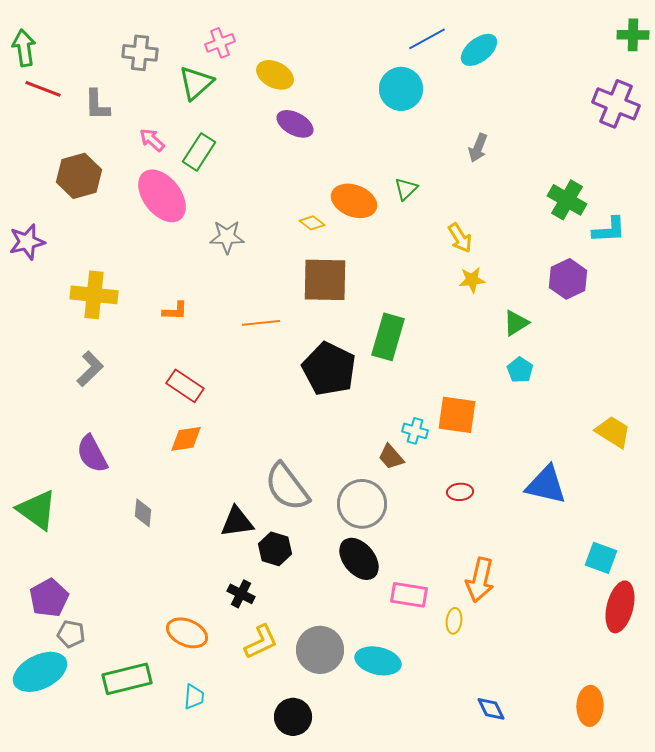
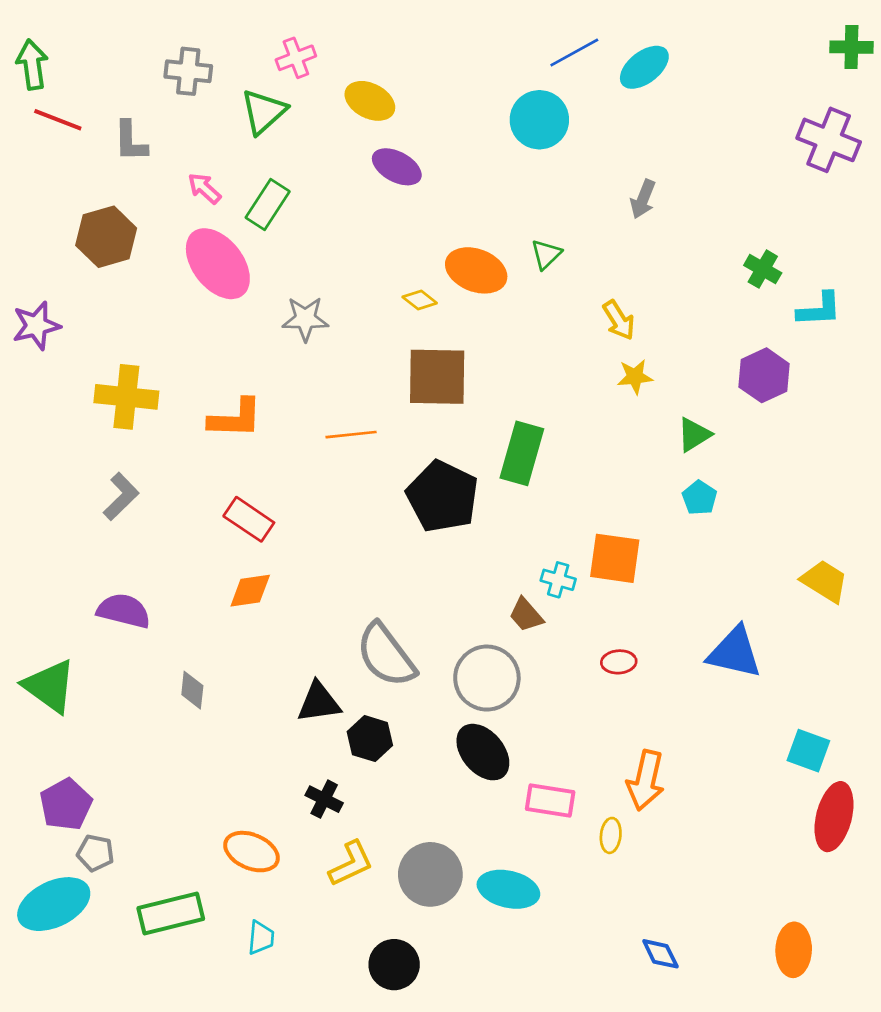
green cross: (567, 200) -> (763, 269), size x0.7
orange L-shape: (175, 311) -> (235, 418), size x1.6
purple semicircle: (92, 454) -> (124, 611), turned 132

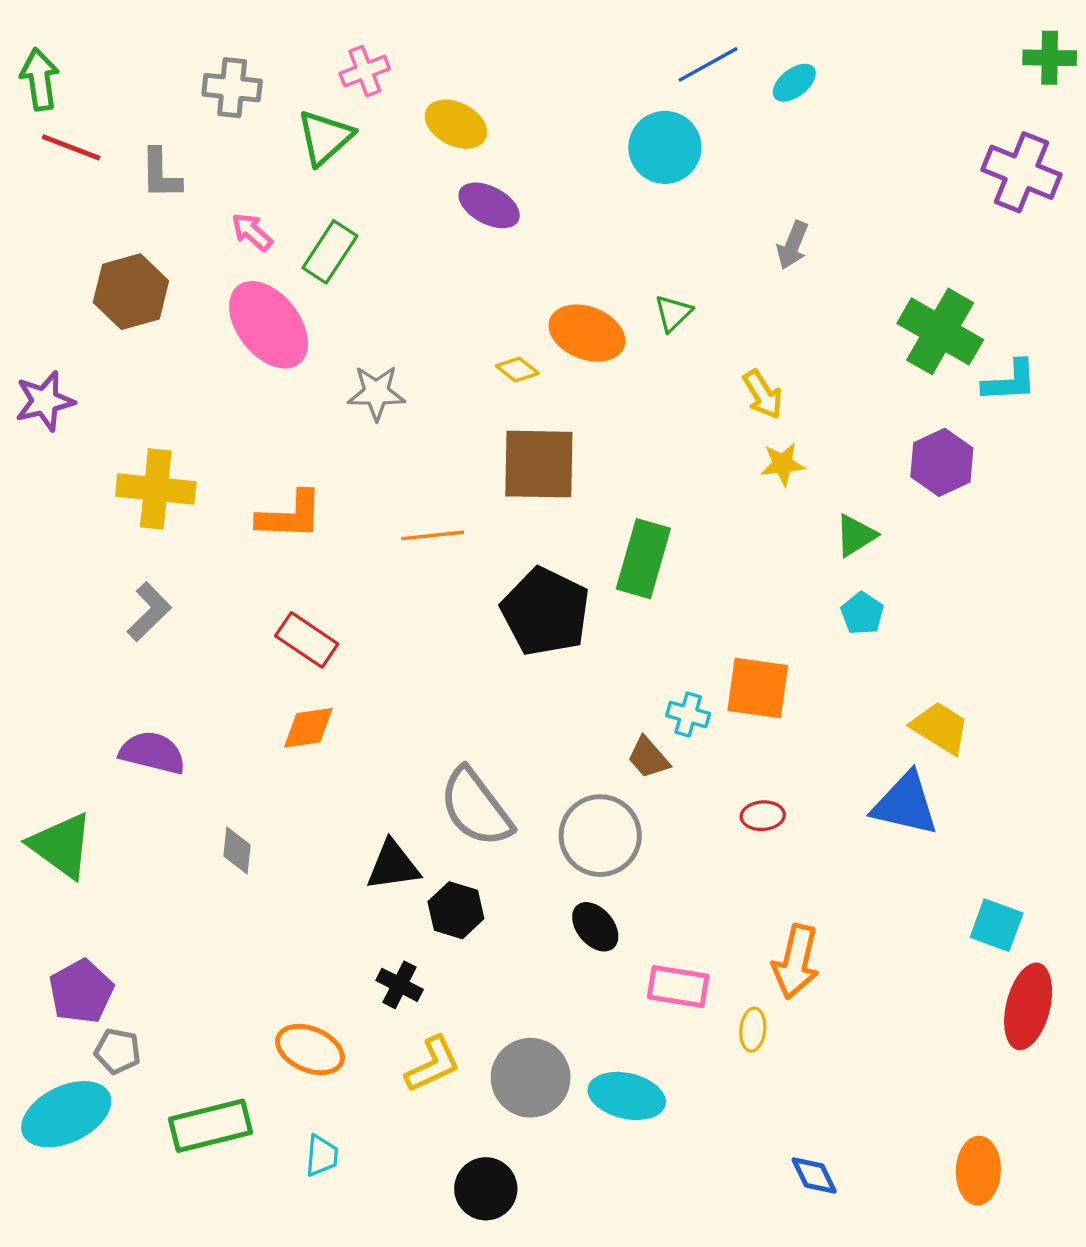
cyan ellipse: (644, 67) -> (794, 83), size x0.7
green cross: (763, 269) -> (940, 331), size x1.8
yellow trapezoid: (825, 581) -> (940, 728), moved
black ellipse: (483, 752) -> (595, 927), size x0.7

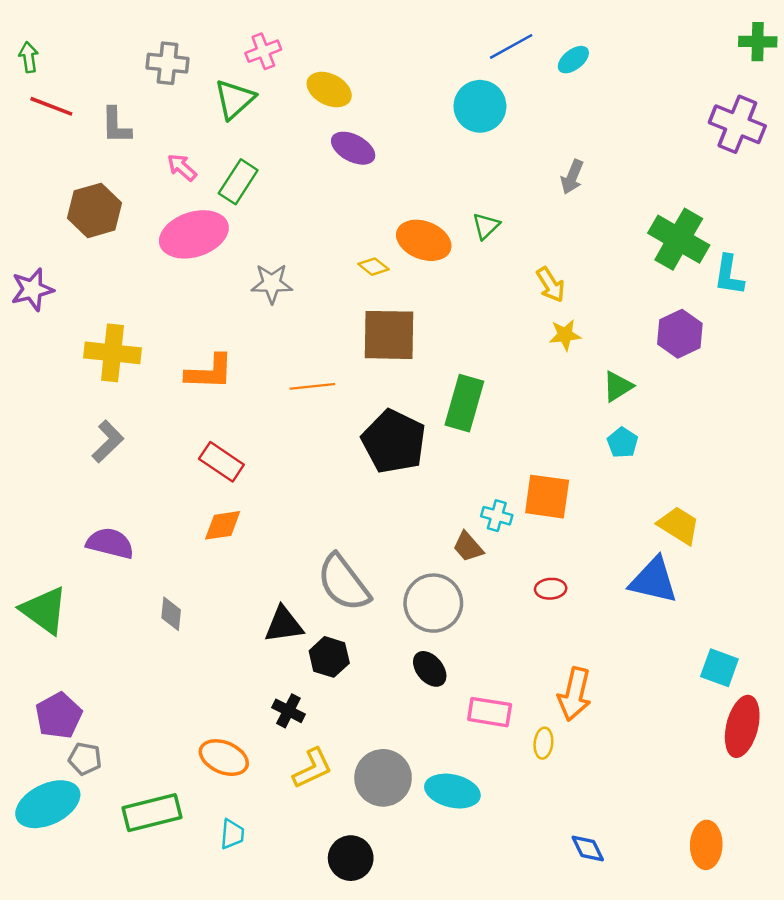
green arrow: (40, 79) -> (29, 57), size x0.7
pink ellipse: (269, 325) -> (194, 234), turned -70
cyan L-shape: (1010, 381) -> (729, 275), turned 102

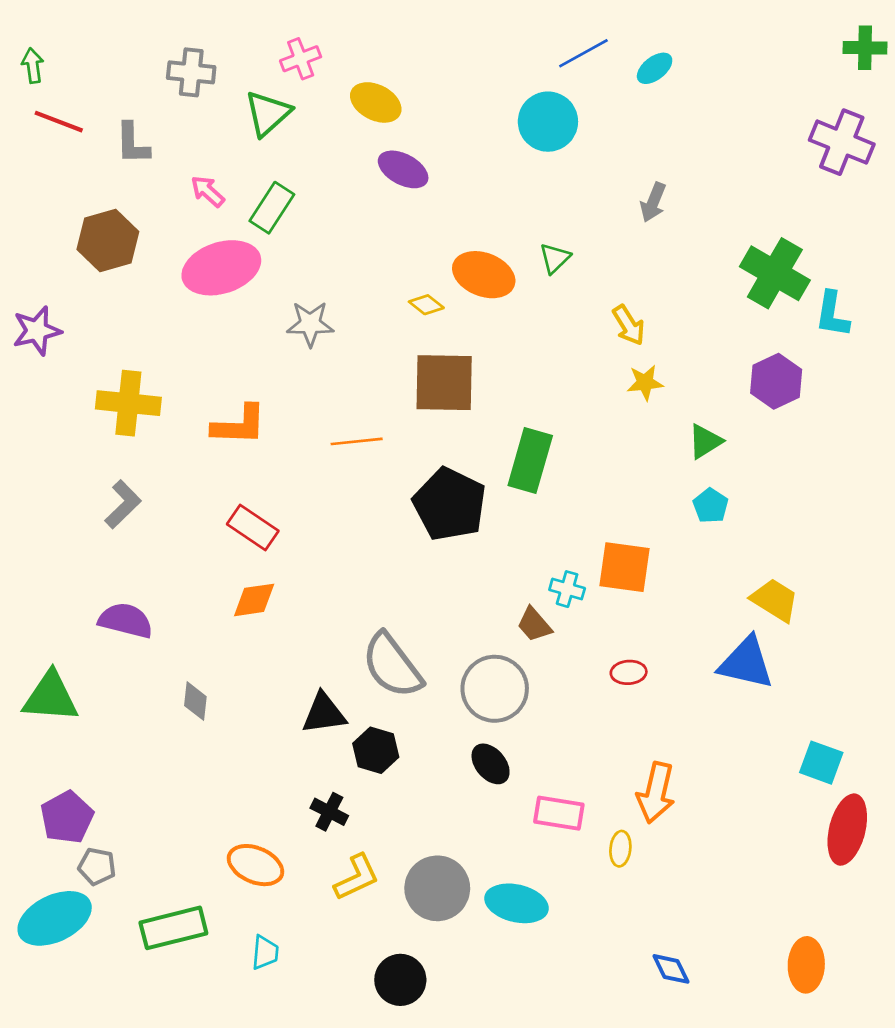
green triangle: (44, 610) -> (50, 697), turned -32

